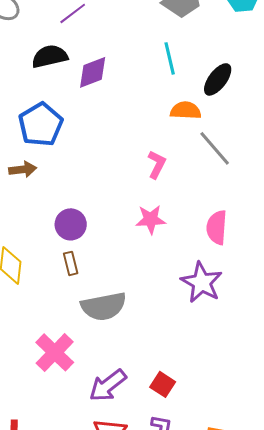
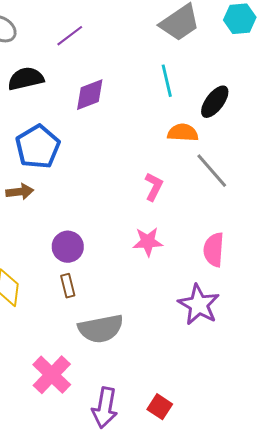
black semicircle: (50, 56) -> (26, 79), moved
purple arrow: (108, 385) -> (105, 408), turned -42

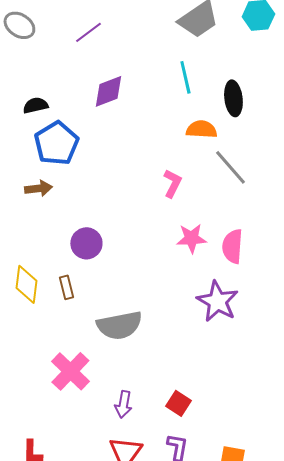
black semicircle: (26, 79) -> (35, 105), moved, size x0.7
black ellipse: (215, 102) -> (233, 98), turned -44
pink star: (148, 242) -> (191, 238), moved
brown rectangle: (68, 286) -> (66, 287), moved
purple arrow: (105, 408) -> (123, 404), size x0.7

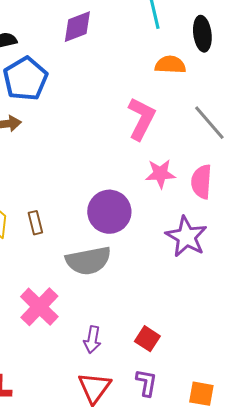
gray line: (230, 167) -> (209, 123), moved
pink L-shape: (172, 183) -> (141, 119), size x1.5
purple circle: (86, 243) -> (109, 212), moved, size x1.4

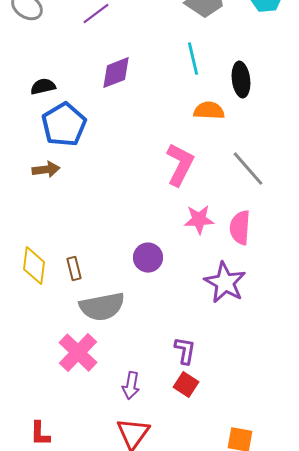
purple circle: (109, 212) -> (148, 258), size x0.7
gray semicircle: (88, 261) -> (102, 307), moved
purple L-shape: (146, 383) -> (185, 351), moved

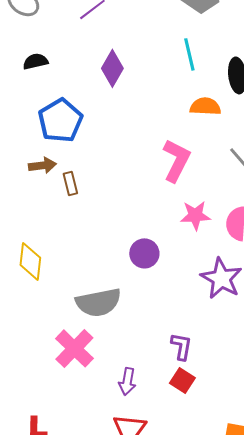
purple diamond: (116, 73) -> (112, 68), turned -39
black semicircle: (43, 87) -> (35, 61), moved
brown rectangle: (74, 269) -> (70, 183), moved

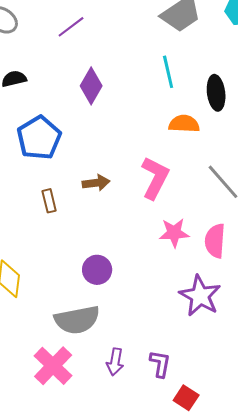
brown arrow: (42, 165) -> (96, 183), moved
purple circle: (144, 253) -> (97, 270), moved
red square: (182, 380) -> (186, 398), moved
purple arrow: (127, 381) -> (115, 362), moved

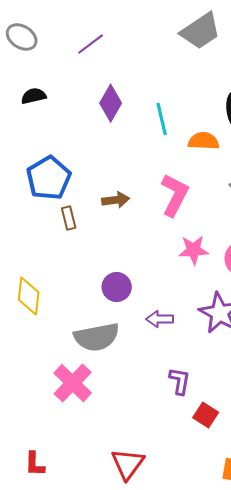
cyan line: (168, 72) -> (162, 119), moved
blue pentagon: (39, 138) -> (49, 178), moved
purple arrow: (115, 362) -> (160, 319), moved, turned 80

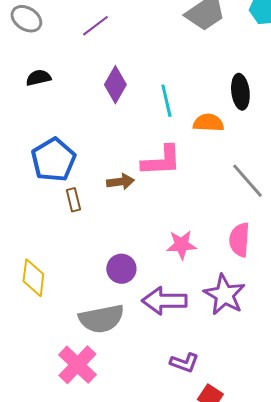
pink L-shape: (175, 195) -> (161, 161), moved, turned 60
pink star: (194, 250) -> (181, 245), moved
purple arrow: (160, 319) -> (164, 301), size x1.6
purple L-shape: (180, 381) -> (184, 363), turned 100

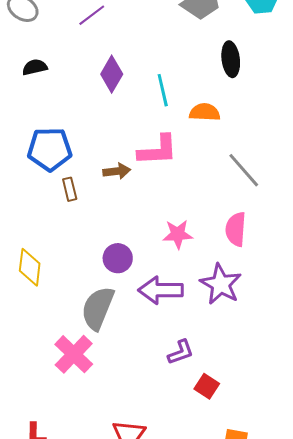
black ellipse: (240, 92) -> (231, 59), moved
blue pentagon: (53, 160) -> (50, 149), turned 30
gray semicircle: (101, 319) -> (98, 308), turned 123
purple L-shape: (184, 363) -> (181, 352), turned -40

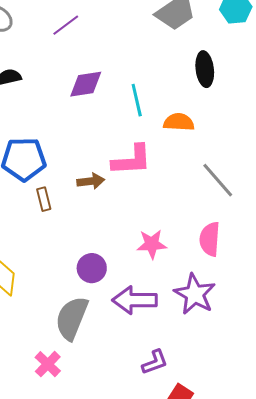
purple diamond: (112, 74) -> (86, 84), turned 51
pink cross: (74, 354) -> (48, 364), size x0.7

